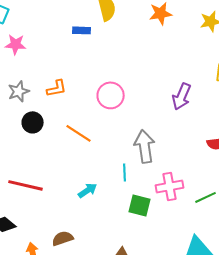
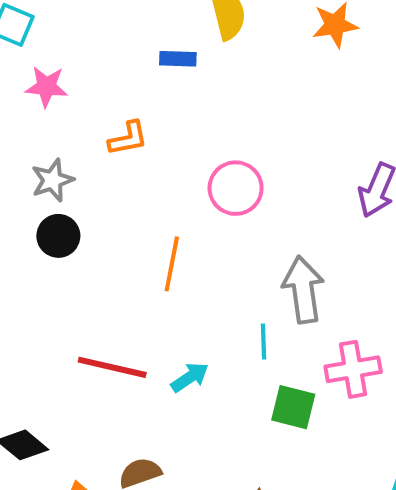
orange L-shape: (57, 88) -> (128, 138), moved
black circle: (33, 122) -> (58, 236), moved
orange line: (79, 133) -> (172, 264), turned 68
red line: (26, 185) -> (112, 367), moved

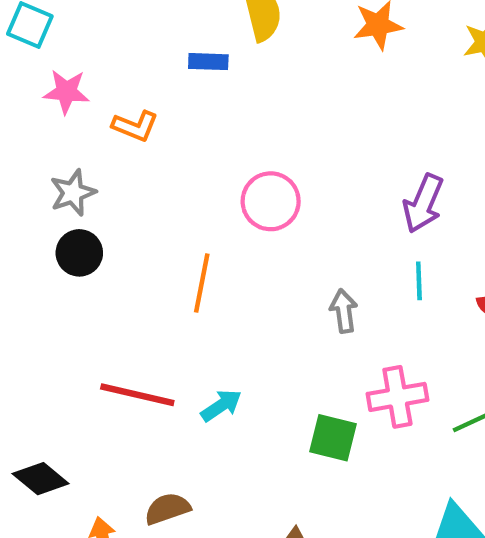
orange L-shape: (128, 138) -> (135, 126), moved, turned 33
gray arrow: (303, 290) -> (344, 311), size x0.6
cyan line: (263, 341) -> (419, 281), moved

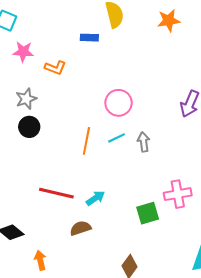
cyan line: (419, 281) -> (117, 138), moved, turned 66
gray arrow: (344, 311) -> (144, 142), moved
green square: (333, 438) -> (148, 213), turned -30
brown semicircle: (167, 509) -> (80, 228), moved

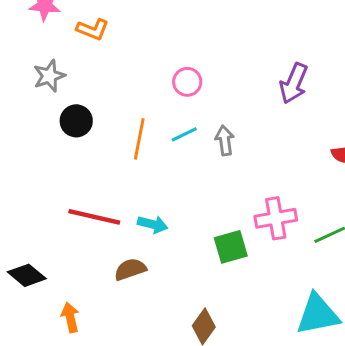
pink circle: (119, 103) -> (187, 82), size x0.7
black circle: (29, 127) -> (76, 121), moved
cyan arrow: (95, 198) -> (153, 224), turned 48

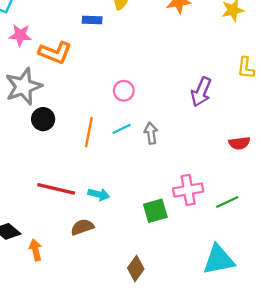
orange L-shape: (93, 29) -> (55, 53), size x1.4
gray star: (49, 76) -> (23, 86), size x1.6
orange arrow: (70, 317) -> (35, 250), moved

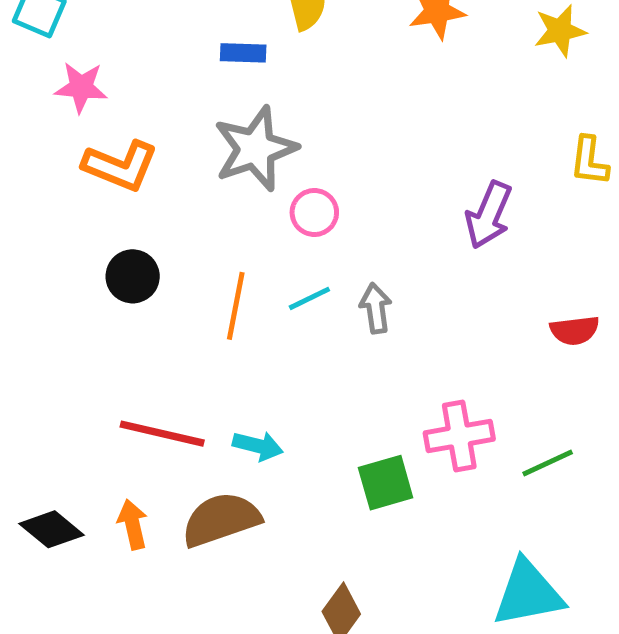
orange L-shape: (55, 53) -> (120, 166), moved
gray star: (23, 86) -> (255, 149), moved
brown semicircle: (82, 227) -> (221, 519), size x1.5
orange arrow: (35, 250) -> (133, 524), moved

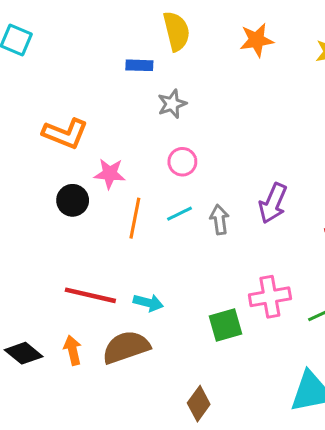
pink star: (81, 87) -> (110, 174), moved
gray star: (255, 149) -> (172, 104), moved, size x0.6
purple arrow: (489, 215) -> (273, 203), moved

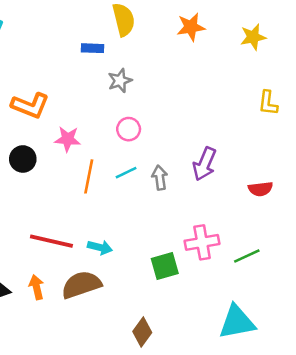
black circle: (73, 200) -> (23, 159), moved

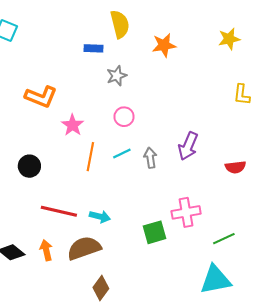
orange star: (191, 27) -> (164, 45), moved
pink star: (68, 139) -> (73, 125), turned 30
black circle: (23, 159) -> (29, 166), moved
green line: (247, 256) -> (224, 239), moved
brown diamond: (142, 332) -> (101, 288), moved

